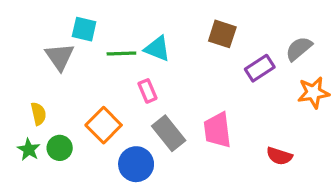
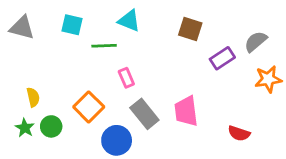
cyan triangle: (157, 49) -> (129, 21), moved
gray triangle: (60, 57) -> (22, 28), moved, turned -40

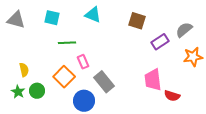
green line: (104, 46) -> (67, 43), moved
pink rectangle: (126, 78) -> (83, 62), moved
pink trapezoid: (186, 111) -> (153, 80), moved

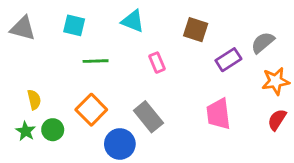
pink rectangle: (83, 62) -> (157, 63), moved
red semicircle: (172, 96) -> (277, 120), moved, turned 105

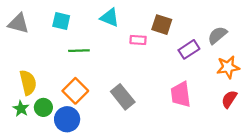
pink rectangle: (157, 63) -> (138, 40), moved, turned -63
yellow semicircle: (34, 100) -> (28, 83), size x1.5
blue circle: (120, 144) -> (67, 119), moved

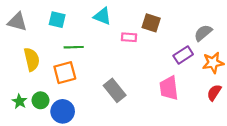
purple rectangle: (189, 49) -> (183, 55), moved
yellow semicircle: (28, 83) -> (32, 59), moved
orange square: (75, 91) -> (65, 73), moved, turned 30

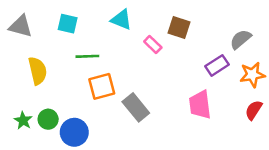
pink rectangle: (129, 37) -> (153, 45), turned 40
orange square: (65, 73) -> (102, 86), moved

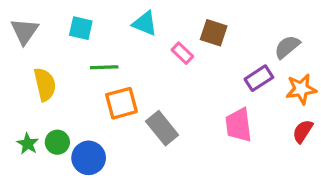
gray triangle: (21, 26) -> (25, 31), turned 50

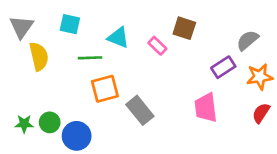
cyan triangle: (145, 23) -> (118, 38), moved
yellow semicircle: (45, 84) -> (39, 56), moved
green star: (28, 144) -> (24, 124), turned -30

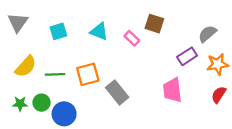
cyan square: (70, 24) -> (58, 31), moved, turned -30
yellow semicircle: (39, 56) -> (26, 66), moved, turned 55
green line: (90, 58) -> (55, 74), moved

